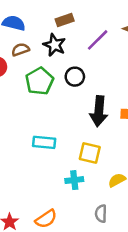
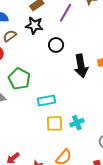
green pentagon: (39, 81) -> (19, 79), moved
yellow square: (90, 153) -> (55, 123), moved

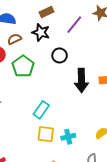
green pentagon: (19, 79) -> (23, 66), moved
cyan rectangle: (47, 100) -> (41, 110), turned -54

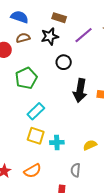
brown rectangle: (46, 12) -> (59, 18), turned 32
black star: (41, 32) -> (50, 36), turned 30
green pentagon: (23, 66) -> (26, 78), moved

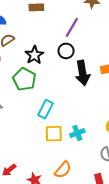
purple line: (84, 35) -> (72, 27), moved
black star: (50, 36) -> (34, 55), moved
black circle: (64, 62) -> (66, 51), moved

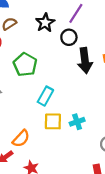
black star: (34, 55) -> (45, 23), moved
orange semicircle: (63, 170) -> (21, 139), moved

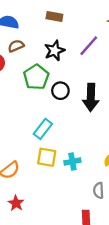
black circle: (69, 37) -> (60, 91), moved
green pentagon: (25, 65) -> (36, 77), moved

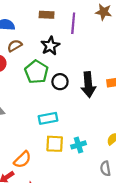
purple line: (89, 46) -> (73, 23), moved, turned -30
cyan rectangle: (43, 129) -> (48, 118), turned 48

